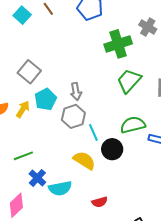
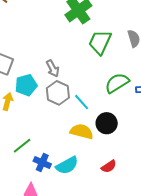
cyan pentagon: (46, 99) -> (26, 85), turned 30
black circle: (112, 149) -> (107, 123), moved

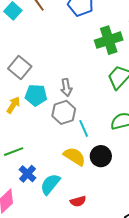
cyan semicircle: (67, 165) -> (50, 184), turned 140
red semicircle: (109, 166) -> (78, 201), moved

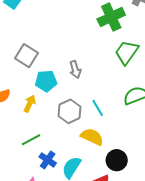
yellow arrow: (13, 105) -> (30, 104), moved
gray hexagon: (64, 112) -> (70, 111), moved
black circle: (101, 156) -> (117, 160), moved

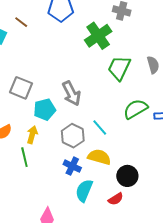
gray arrow: (75, 69) -> (71, 93), size x1.4
green line: (31, 140) -> (24, 157), moved, turned -66
blue cross: (48, 160) -> (72, 166), moved

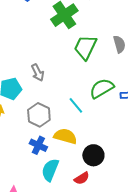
gray arrow: (71, 93) -> (38, 73), size x0.7
cyan line: (100, 128) -> (76, 105), moved

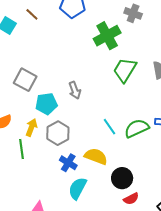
green semicircle: (102, 88) -> (137, 128), moved
gray hexagon: (39, 115) -> (58, 133), moved
red semicircle: (82, 178) -> (131, 199), moved

